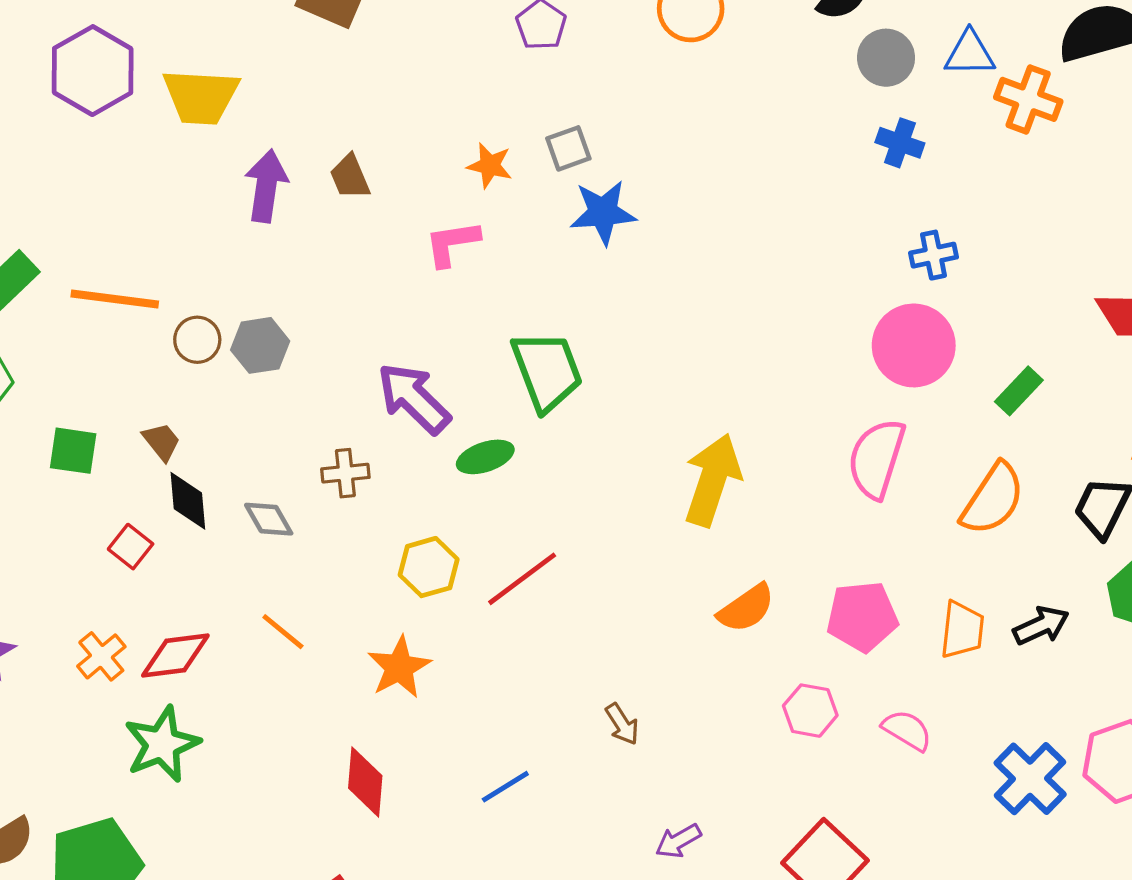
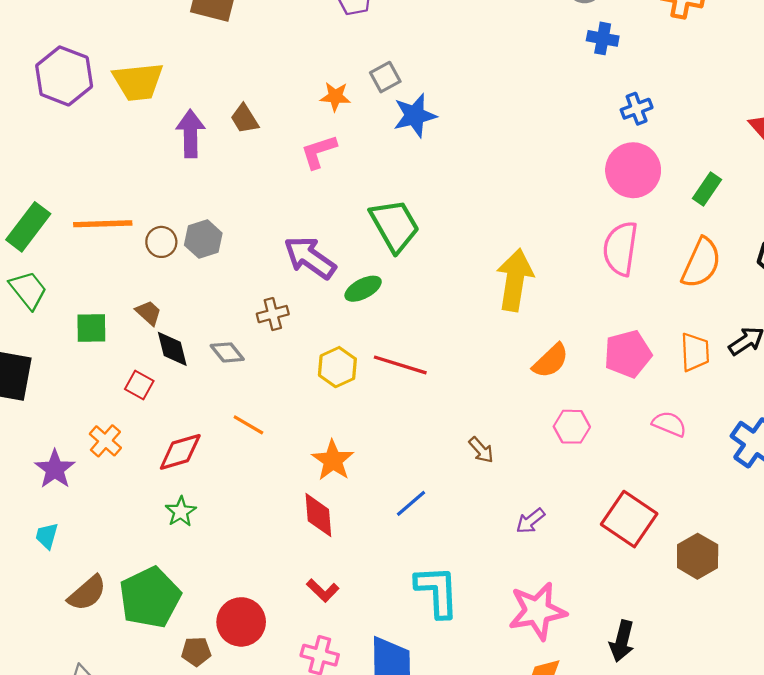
red line: (522, 579) -> (400, 365), turned 63
orange cross: (101, 656) -> (105, 441), moved
orange star: (399, 667) -> (333, 460), moved
pink hexagon: (810, 711) -> (572, 427), moved
green star: (162, 744) -> (181, 512), size x0.6

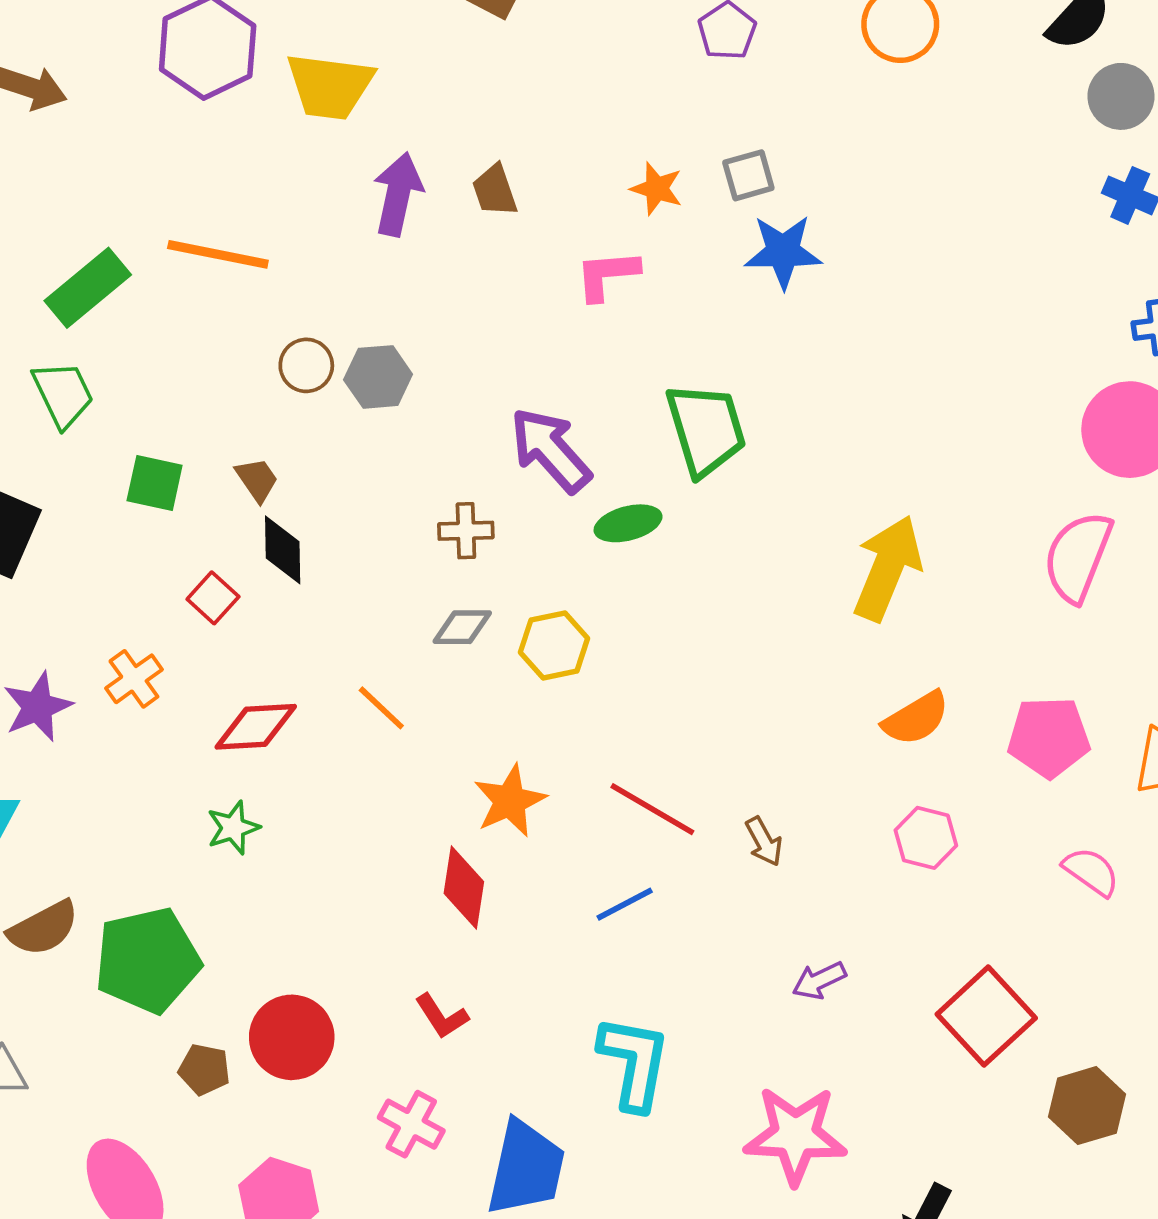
orange line: (103, 224) -> (218, 254), moved
gray diamond: (227, 352) -> (462, 627), moved, turned -64
red line: (400, 365) -> (652, 809), moved

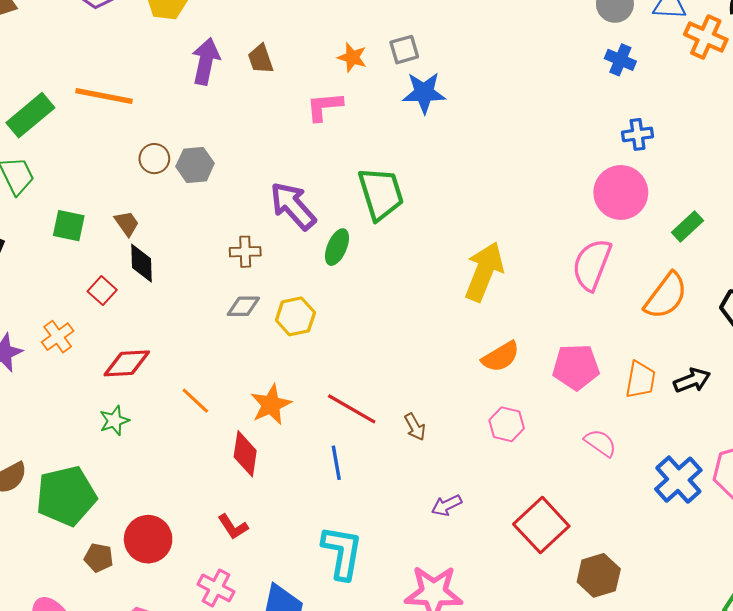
green ellipse: (628, 523) -> (337, 247), turned -52
orange line: (381, 708) -> (195, 401), moved
blue line: (625, 904) -> (336, 463), turned -72

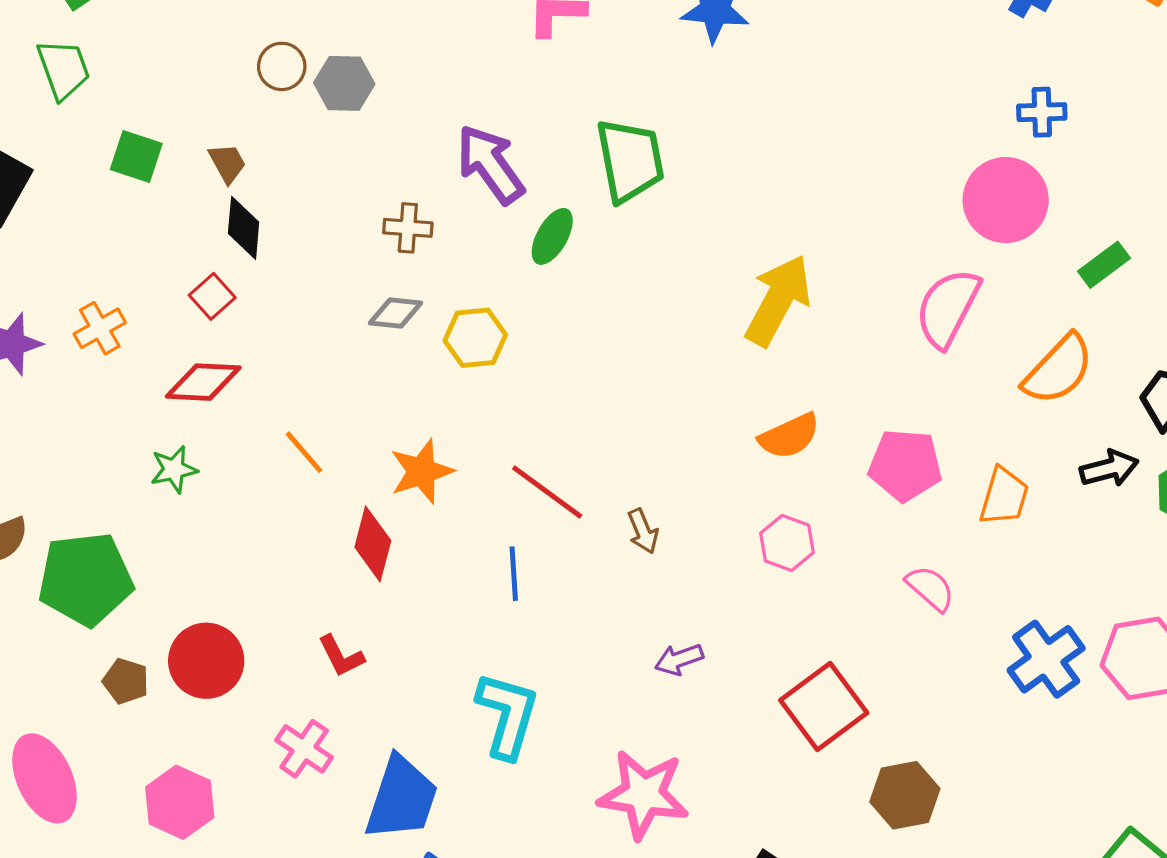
red square: (102, 291) -> (212, 296), moved
black arrow: (692, 380) -> (1109, 468), moved

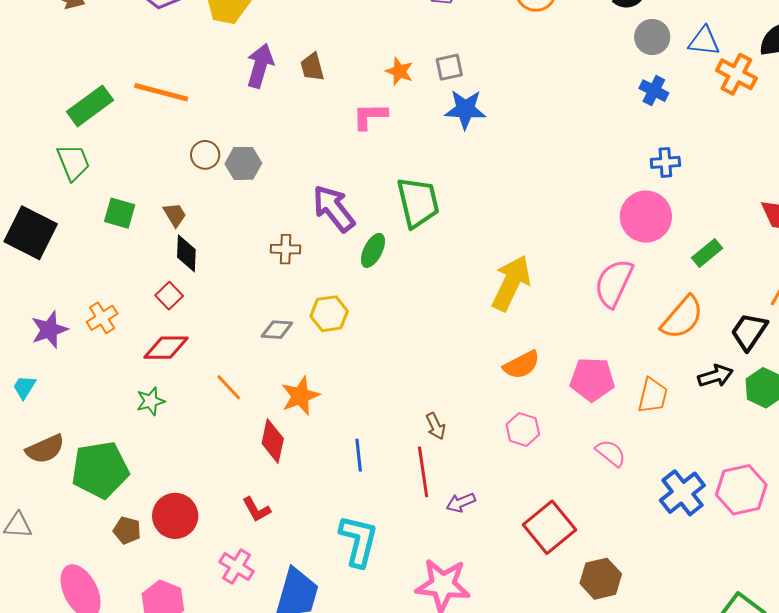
gray diamond: (396, 313) -> (277, 330), moved
red line: (547, 492) -> (423, 472), moved, turned 48

